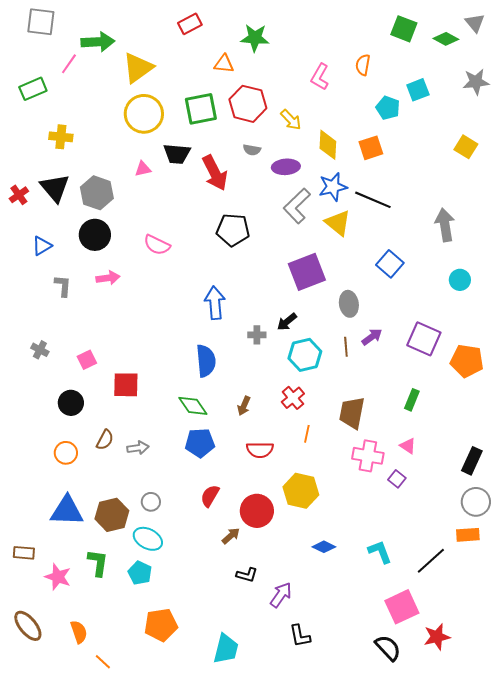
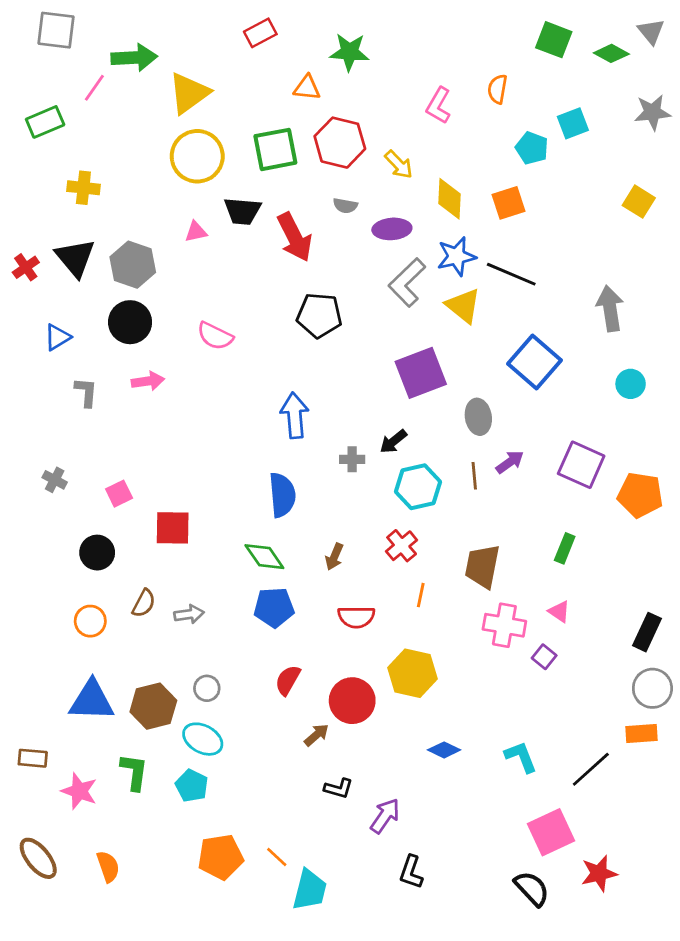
blue square: (390, 264) -> (535, 362), size x1.4
black L-shape: (300, 636) -> (411, 872), turned 30
orange line: (103, 662) -> (277, 857), moved

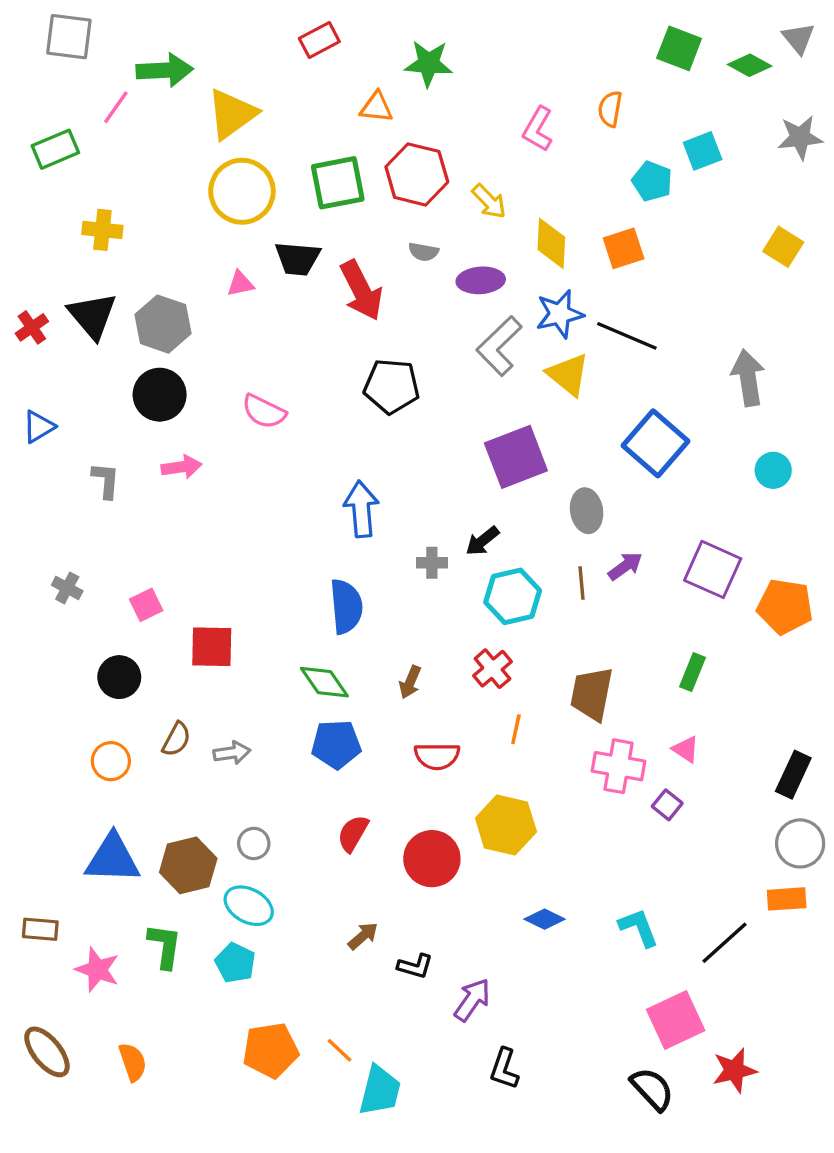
blue triangle: (57, 337) -> (39, 427), moved
brown arrow: (317, 735) -> (363, 936), moved

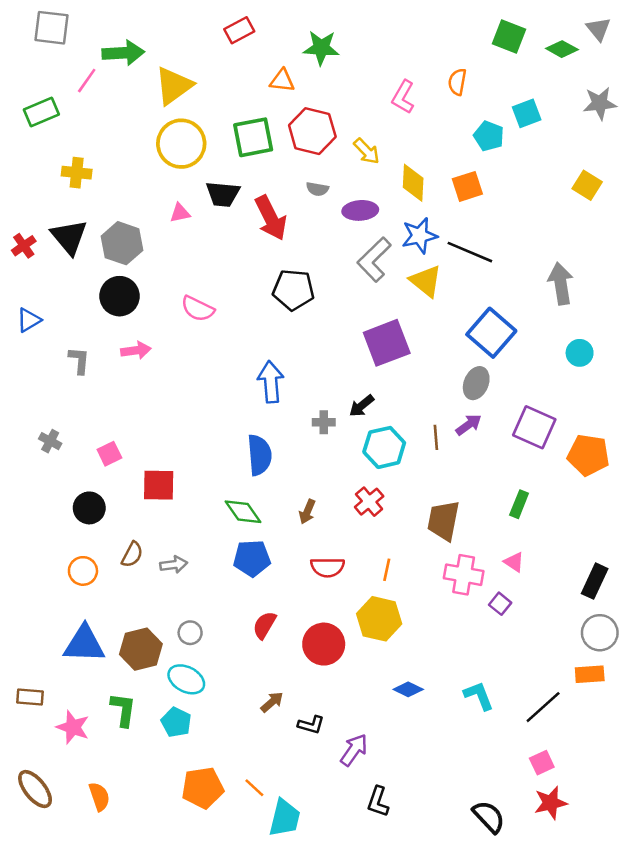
gray ellipse: (587, 511) -> (476, 383), moved, turned 32
orange line: (516, 729) -> (387, 570), moved
pink square: (676, 1020) -> (542, 763), moved, size x0.6

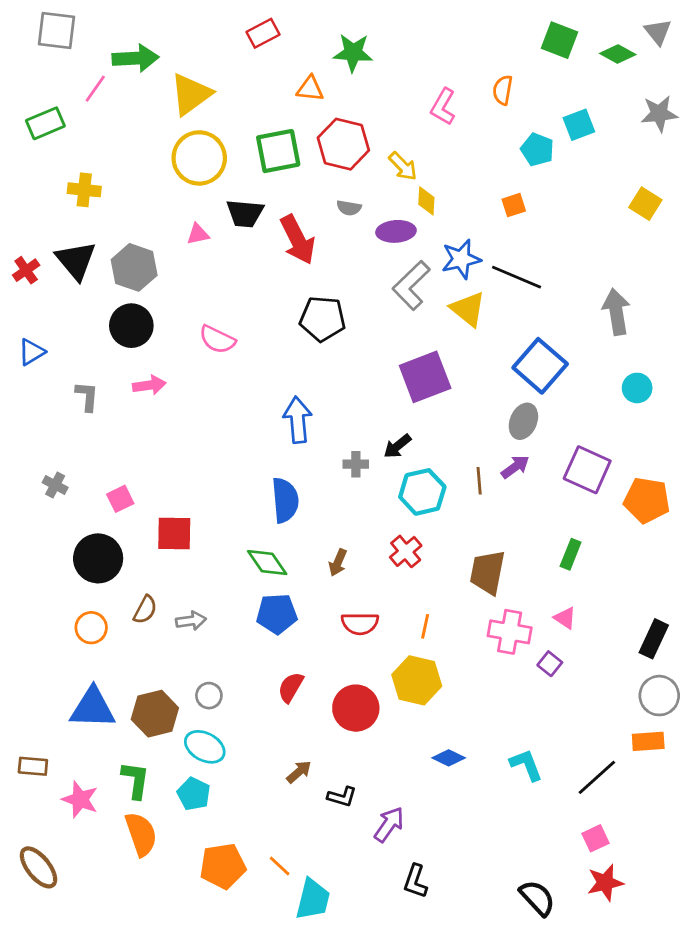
yellow diamond: (413, 183) -> (426, 201), moved, size x0.7
orange square: (467, 186) -> (514, 205), size x0.7
black circle: (89, 508) -> (98, 558), size x1.4
orange semicircle: (99, 797) -> (141, 834), moved, size x1.4

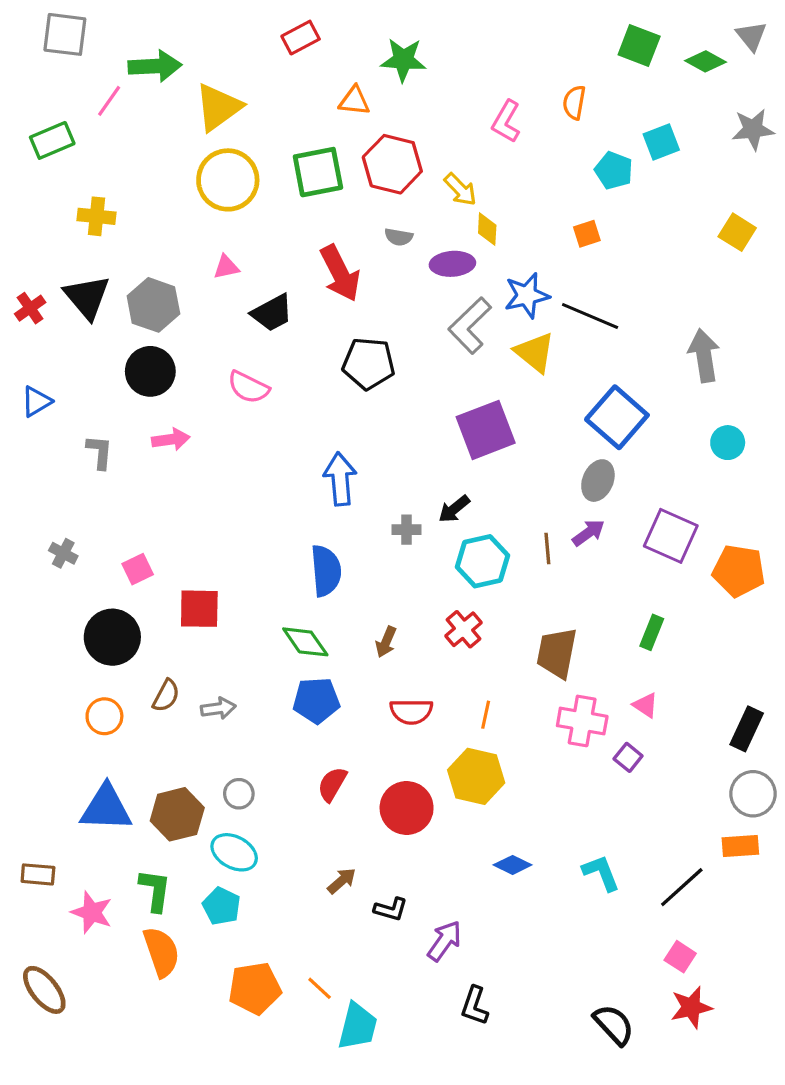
black trapezoid: (245, 213) -> (272, 313), moved, turned -33
pink square: (596, 838) -> (680, 957), turned -32

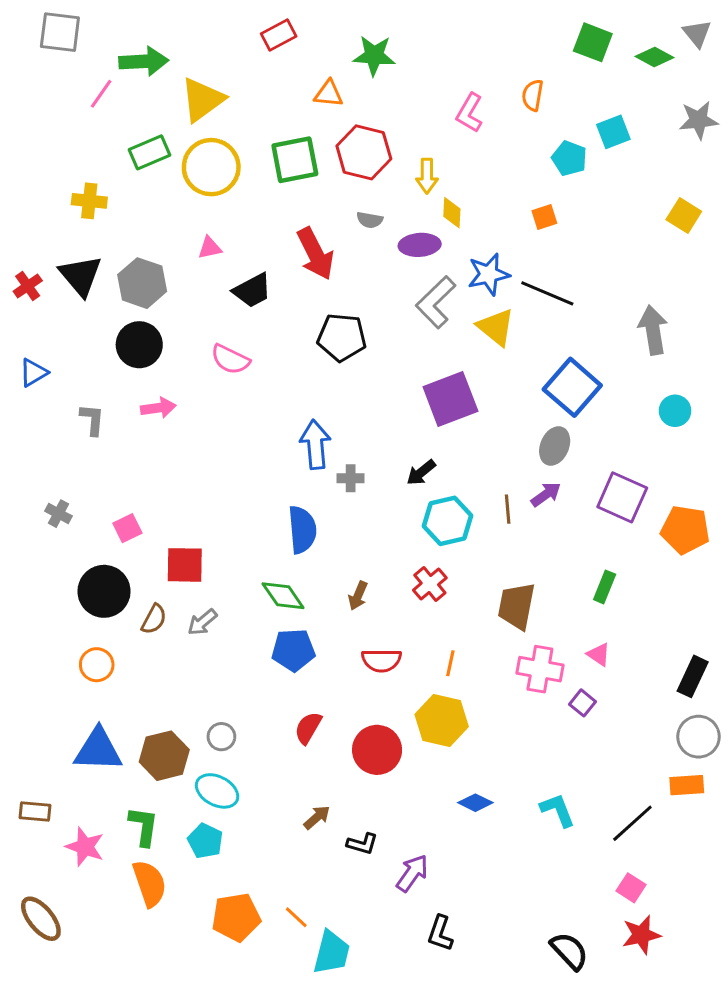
green rectangle: (52, 140) -> (150, 152), moved
yellow arrow: (460, 189) -> (427, 176), turned 44
gray cross: (407, 530) -> (351, 478), moved
brown semicircle: (166, 696) -> (154, 619), moved
gray arrow: (218, 708) -> (202, 622), moved, turned 148

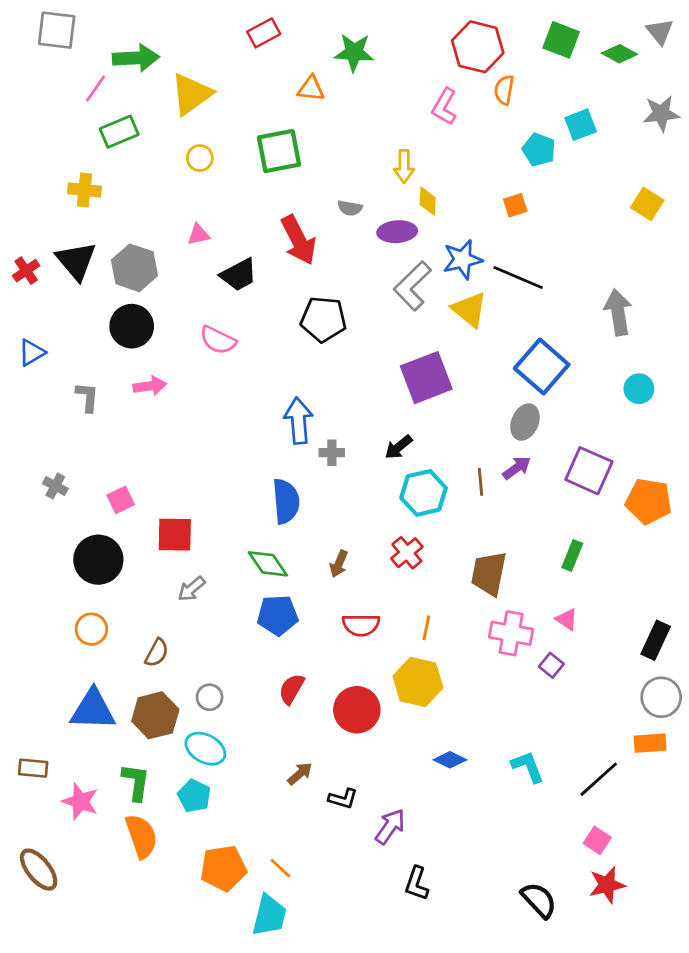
green rectangle: (150, 152) -> (119, 132), moved
red hexagon: (364, 152) -> (478, 47), moved
yellow circle: (211, 167) -> (200, 158), size x0.5
brown semicircle: (154, 619) -> (157, 653), moved
cyan trapezoid: (332, 952) -> (269, 915), moved

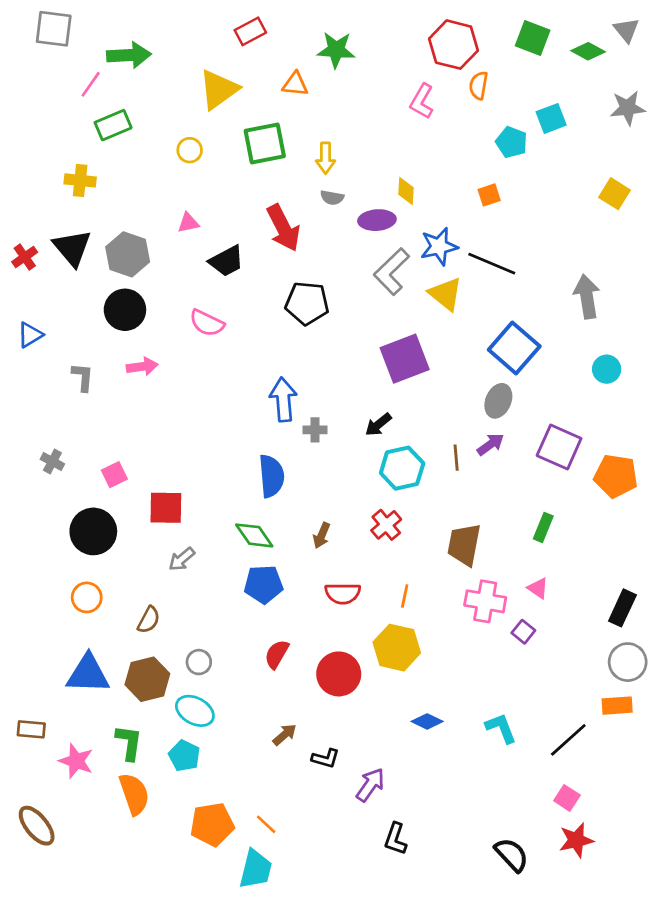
yellow triangle: (191, 94) -> (219, 89), moved
yellow arrow: (404, 166) -> (326, 158), moved

